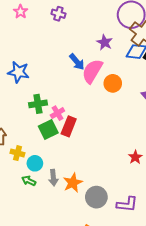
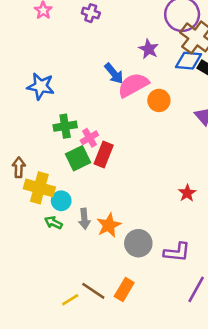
pink semicircle: (92, 71) -> (133, 85), turned 30
yellow cross: (17, 153) -> (39, 188), size x1.6

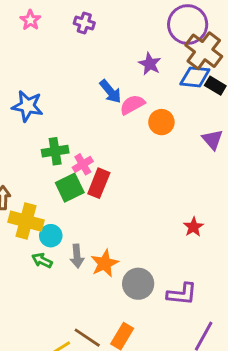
pink semicircle: (133, 85) -> (132, 105), size x0.7

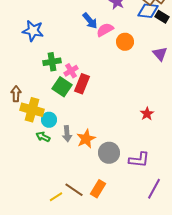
green square: (70, 188) -> (62, 87), turned -30

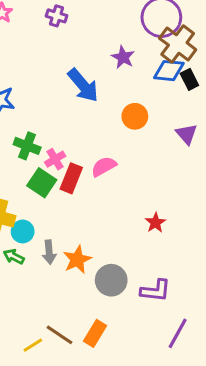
black rectangle: (162, 17) -> (189, 79), turned 32
blue arrow: (90, 21) -> (83, 85), size x1.4
pink semicircle: (105, 30) -> (104, 167), moved
green cross: (52, 62) -> (27, 146), turned 30
red star: (147, 114) -> (155, 223), moved

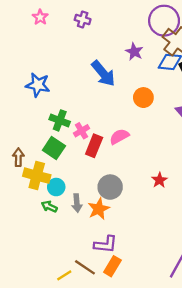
green square: (42, 183) -> (54, 148), moved
gray circle: (111, 280) -> (110, 187), moved
purple L-shape: (155, 291) -> (106, 244), moved

